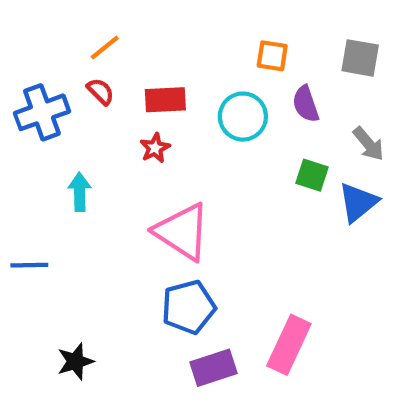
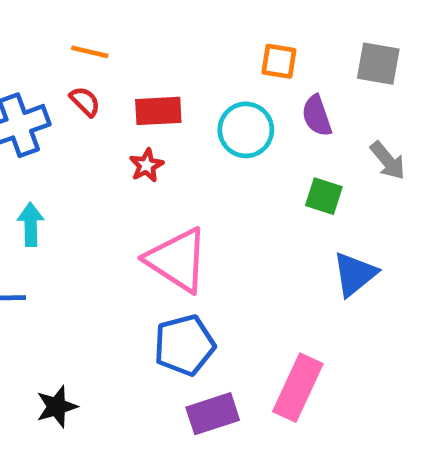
orange line: (105, 47) -> (90, 52), turned 52
cyan arrow: (80, 192) -> (31, 224), moved
blue triangle: (358, 202) -> (355, 274), moved

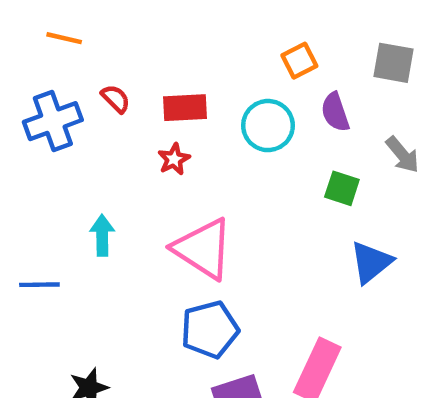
orange line: (90, 52) -> (64, 38), moved
orange square: (279, 61) -> (299, 61), turned -36
cyan arrow: (31, 224) -> (102, 235), moved

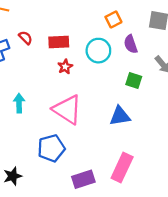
red star: (174, 159) -> (65, 67), moved
blue triangle: (371, 262) -> (120, 116), moved, turned 30
blue pentagon: (210, 329) -> (51, 148), moved

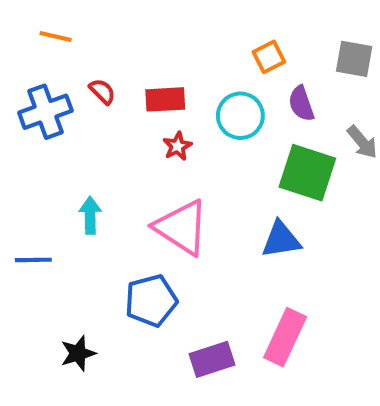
green square: (134, 81) -> (307, 173), size x1.8

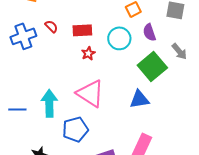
green square: (307, 173) -> (152, 66), turned 32
cyan arrow: (90, 215) -> (49, 103), moved, size x1.5

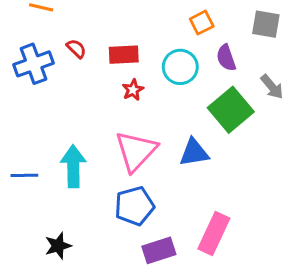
pink triangle: (90, 93) -> (136, 151), turned 40
blue triangle: (139, 99) -> (194, 153), moved
blue pentagon: (75, 129) -> (134, 206), moved

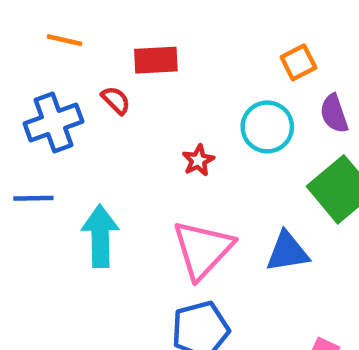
red rectangle: (124, 55) -> (156, 60), moved
cyan arrow: (73, 166) -> (100, 236), moved
blue line: (24, 175) -> (33, 198), moved

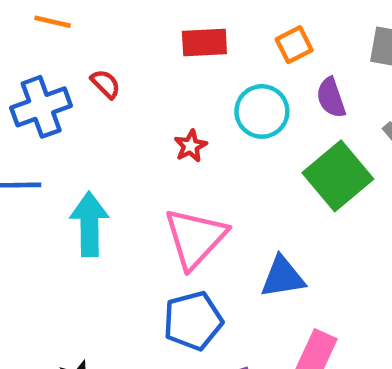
red rectangle: (156, 60) -> (204, 42), moved
blue triangle: (287, 252) -> (283, 277), moved

